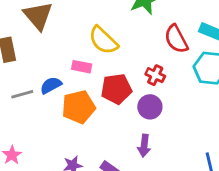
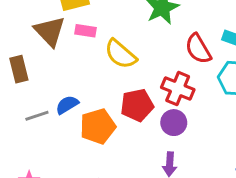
pink rectangle: (82, 67) -> (86, 31), moved
red cross: (155, 75) -> (178, 88), size x1.5

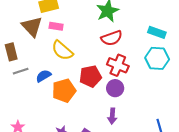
red semicircle: (198, 49) -> (112, 38), moved, turned -80
yellow semicircle: (121, 54) -> (62, 50), moved
gray line: (37, 116) -> (21, 71), moved

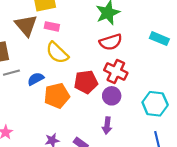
cyan hexagon: (157, 58) -> (155, 104), moved

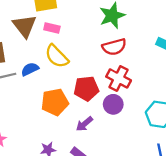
blue semicircle: (36, 79) -> (30, 69), moved
purple arrow: (107, 126) -> (84, 124), moved, turned 42

